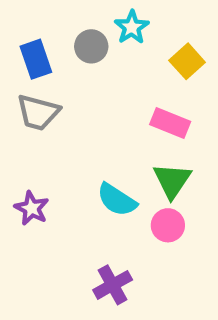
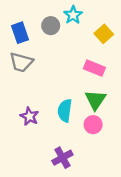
cyan semicircle: (117, 200) -> (65, 110), turned 65
purple star: (32, 208) -> (29, 116), moved

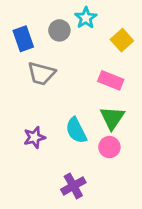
gray trapezoid: (21, 62) -> (41, 73), moved
cyan semicircle: (65, 110) -> (76, 130), turned -35
purple star: (29, 116) -> (34, 137), turned 30

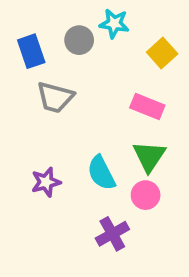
cyan star: (86, 18) -> (114, 24), turned -30
purple cross: (73, 186) -> (112, 234), moved

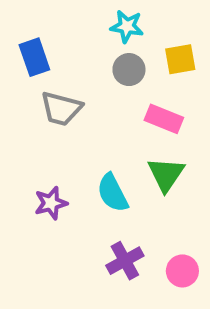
gray circle: (79, 40) -> (129, 70), moved
yellow square: (162, 53) -> (180, 59), turned 32
pink circle: (146, 195) -> (182, 271), moved

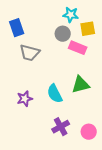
cyan star: (127, 26) -> (71, 15), moved
pink rectangle: (164, 119) -> (78, 48), moved
green triangle: (166, 174) -> (81, 85), turned 42

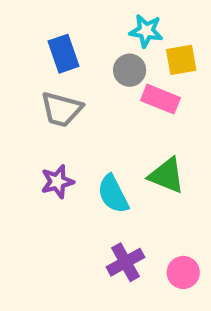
blue rectangle: (17, 28) -> (64, 54), moved
green triangle: (81, 85) -> (167, 175), turned 36
purple star: (25, 99) -> (57, 182), moved

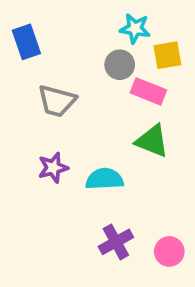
blue rectangle: (64, 54) -> (26, 42), moved
green triangle: (167, 175) -> (152, 141), moved
cyan semicircle: (113, 194) -> (104, 179), turned 114

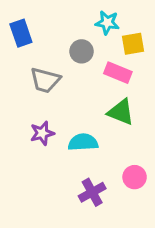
gray circle: (120, 65) -> (82, 51), moved
pink circle: (169, 251) -> (135, 177), moved

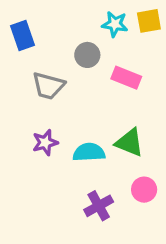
yellow square: (133, 44) -> (149, 21), moved
green triangle: (121, 112) -> (129, 143), moved

